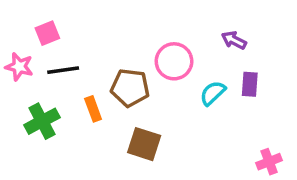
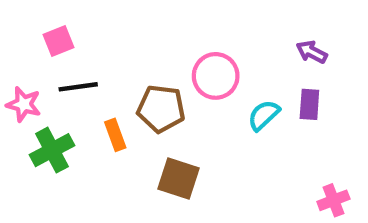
purple arrow: (234, 40) -> (312, 52), moved
pink star: (19, 67) -> (24, 104), moved

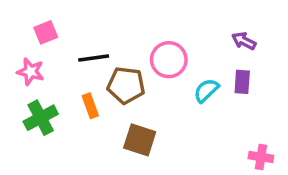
black line: (78, 87) -> (94, 58), moved
pink star: (24, 104) -> (30, 72), moved
pink cross: (333, 200) -> (261, 157), turned 30

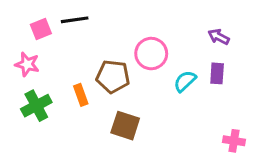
black line: (94, 58) -> (75, 20), moved

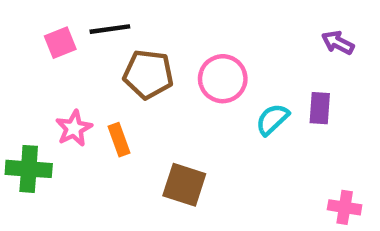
purple arrow: (219, 37) -> (338, 43), moved
pink star: (27, 64) -> (74, 128), moved, turned 30
brown pentagon: (113, 77) -> (148, 74), moved
green cross: (36, 106) -> (29, 169), moved, turned 32

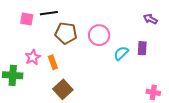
pink square: (60, 43) -> (27, 19), turned 32
brown square: (184, 185) -> (63, 89), moved, turned 30

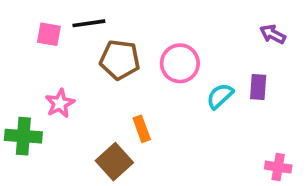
orange rectangle: (53, 62) -> (142, 129), moved

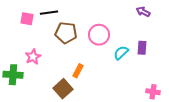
purple arrow: (273, 34) -> (143, 12), moved
orange rectangle: (142, 129) -> (78, 71), turned 48

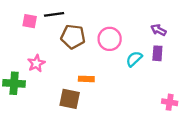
purple arrow: (143, 12) -> (158, 30), moved
orange rectangle: (78, 71) -> (86, 79), turned 64
brown square: (63, 89) -> (70, 99), turned -36

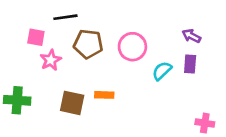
pink square: (30, 21) -> (36, 37), moved
pink star: (36, 63) -> (51, 60), moved
brown square: (70, 99) -> (72, 103), moved

